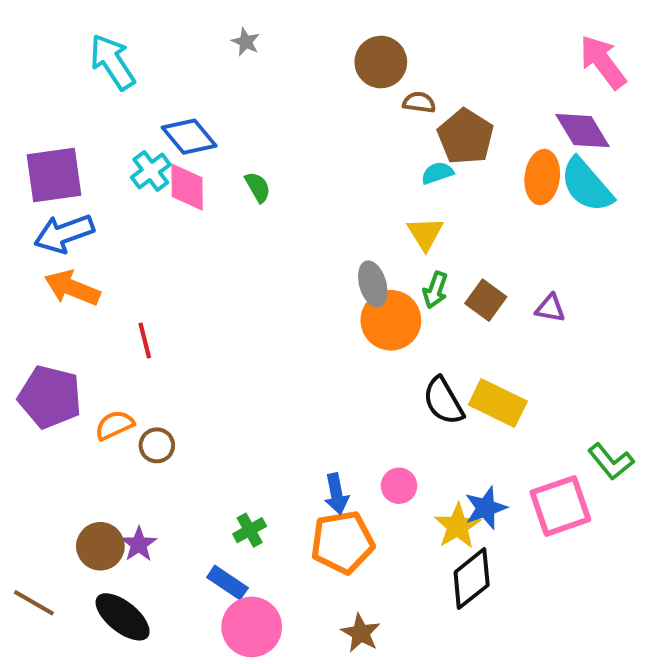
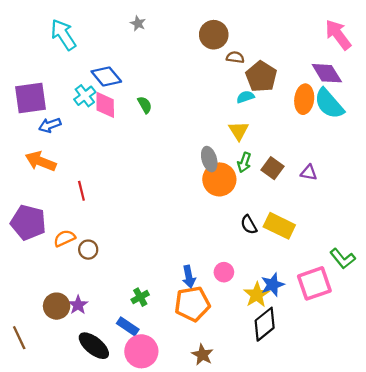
blue arrow: (64, 234) -> (50, 125), moved, size x0.7
black semicircle: (443, 401) -> (249, 225), size x0.7
brown line: (34, 603) -> (19, 338), turned 35
black ellipse: (123, 617) -> (94, 346), moved

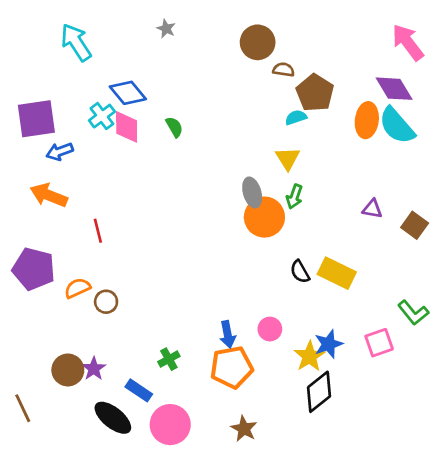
brown square: (273, 168) -> (415, 225), moved
pink square: (314, 283) -> (379, 343), size x0.7
blue rectangle: (128, 326) -> (139, 390), moved

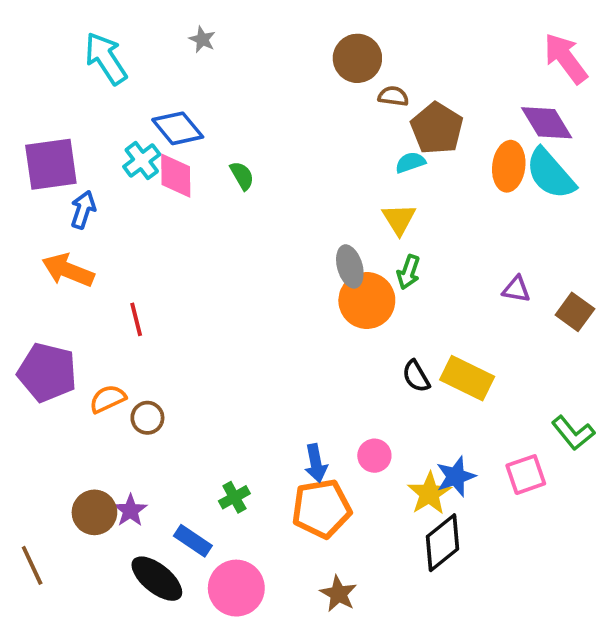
gray star: (166, 29) -> (202, 39), moved
blue arrow: (60, 152) -> (83, 210), turned 128

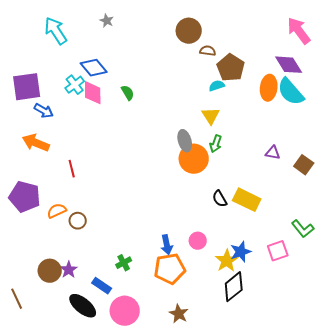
blue arrow: (83, 210) -> (44, 111), turned 102

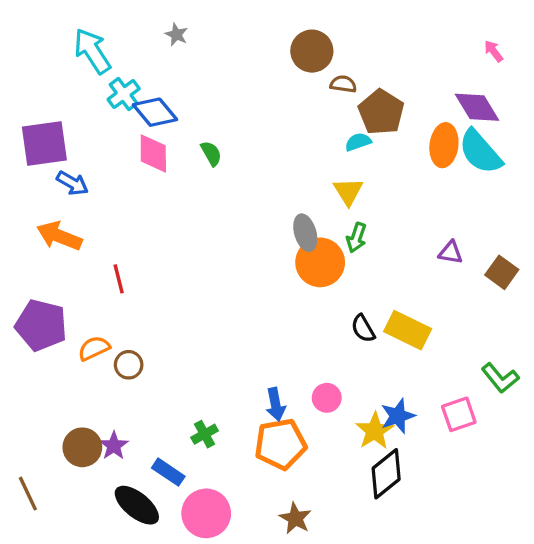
pink arrow: (299, 31) -> (493, 51), size x0.5
cyan cross: (75, 85) -> (124, 94), moved

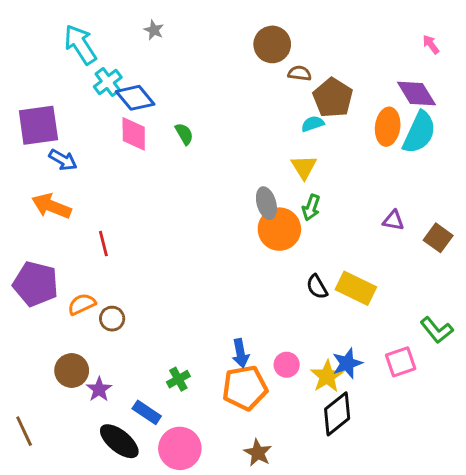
cyan semicircle: (480, 152) -> (419, 132), turned -114
pink circle: (327, 398) -> (287, 365), moved
brown circle: (82, 447) -> (72, 371), moved

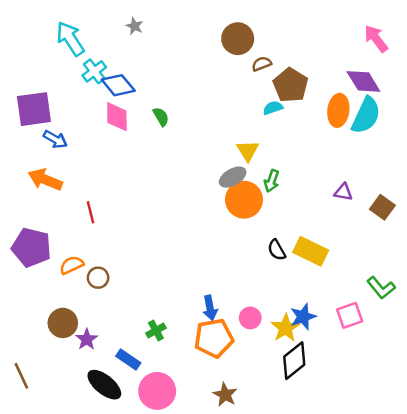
pink arrow: (431, 44) -> (376, 39), size x1.6
brown semicircle: (300, 73) -> (262, 64), turned -30
yellow triangle: (304, 167) -> (248, 151), moved
gray ellipse: (266, 203) -> (233, 177), turned 76

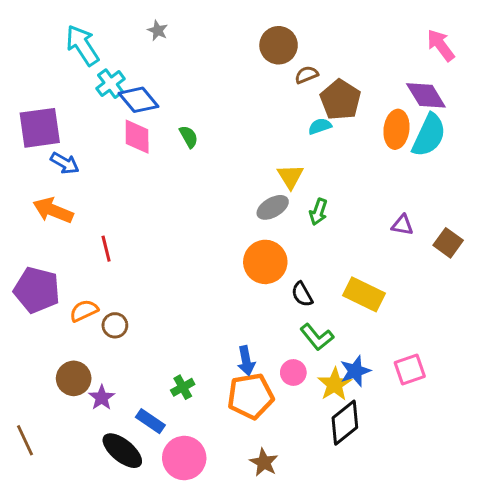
orange circle: (244, 200) -> (265, 262), moved
black semicircle: (277, 250) -> (302, 294), moved
green L-shape: (381, 288) -> (317, 337), moved

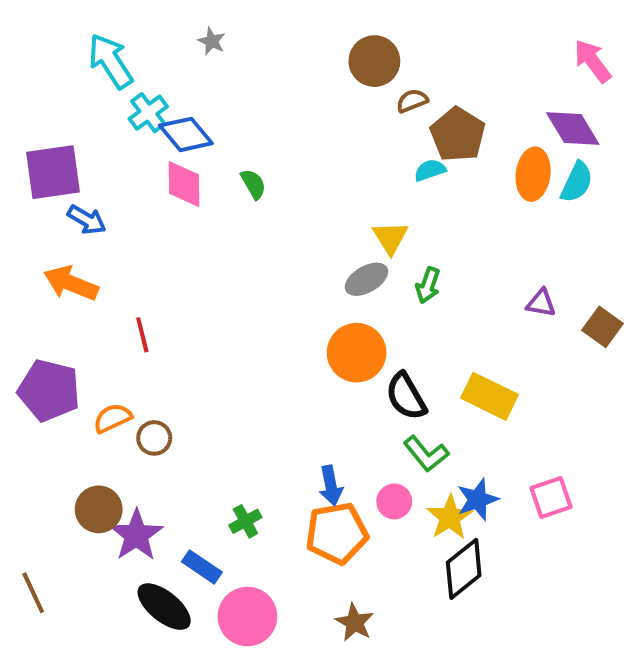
cyan semicircle: (429, 135) -> (577, 182), size x0.7
black semicircle: (302, 294) -> (406, 396), size x1.4
purple star: (102, 398) -> (136, 535), size x1.5

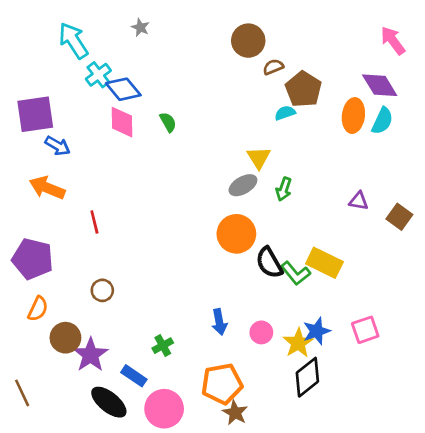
orange semicircle: (113, 418) -> (38, 309), moved, turned 140
green L-shape: (426, 454) -> (296, 273), moved
orange pentagon: (337, 533) -> (222, 384), moved

